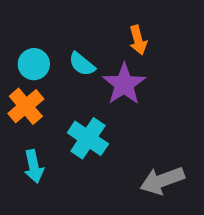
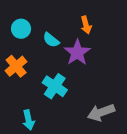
cyan circle: (34, 64) -> (21, 29), moved
cyan arrow: (34, 166) -> (29, 120), moved

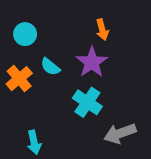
cyan semicircle: (51, 40) -> (50, 67), moved
cyan cross: (55, 86) -> (87, 102), moved

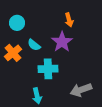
cyan cross: (87, 102) -> (48, 69), moved, turned -36
cyan arrow: (34, 142) -> (37, 96), moved

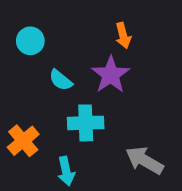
orange cross: (13, 53) -> (23, 141), moved
gray arrow: (81, 90) -> (145, 160), turned 50

